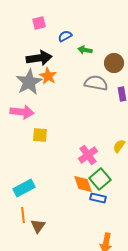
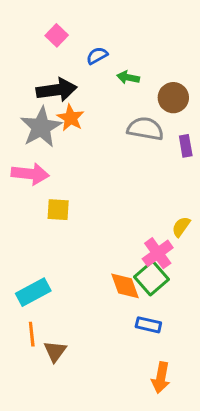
pink square: (39, 23) -> (57, 35), turned -32
pink cross: (88, 155) -> (158, 253), moved
blue rectangle: (98, 198) -> (148, 325), moved

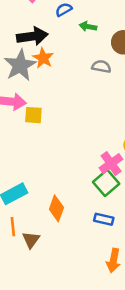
gray semicircle: (145, 129) -> (101, 67), size x0.7
yellow square: (58, 210) -> (33, 115), moved
orange diamond: (125, 286) -> (56, 208), moved, turned 40

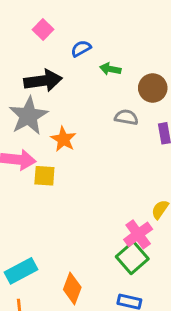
orange star: (43, 58) -> (63, 139), moved

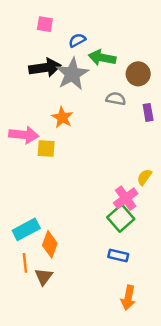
pink square: (43, 29) -> (45, 24), turned -35
green arrow: (110, 69) -> (102, 58), size x1.5
gray star: (28, 116) -> (72, 74), moved
orange diamond: (72, 288) -> (50, 244), moved

